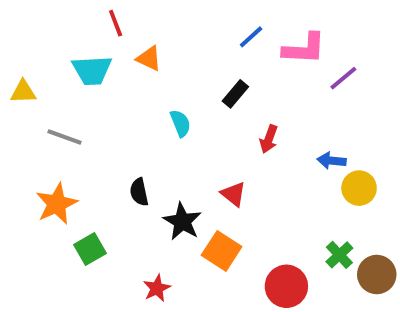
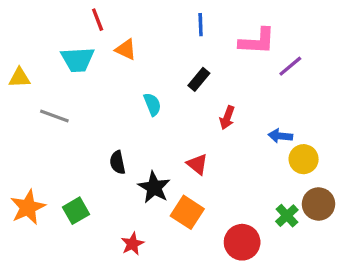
blue line: (251, 37) -> (201, 25), moved, turned -50
orange star: (57, 204) -> (28, 207), moved
brown circle: (377, 275) -> (319, 204), moved

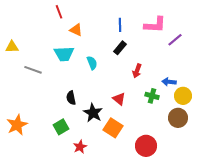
blue line: (201, 25) -> (120, 25), moved
cyan trapezoid: (78, 59) -> (64, 54), moved
brown circle: (319, 204) -> (178, 118), moved
green square: (76, 211) -> (61, 127), moved
green cross: (287, 216) -> (152, 96), moved, turned -32

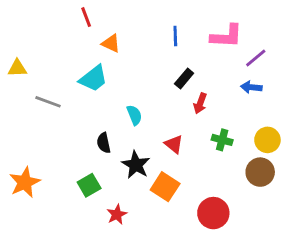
black rectangle: (120, 48) -> (184, 78), moved
cyan trapezoid: (64, 54) -> (93, 78), turned -35
cyan semicircle: (92, 63) -> (134, 115), moved
blue arrow: (169, 82) -> (251, 87), moved

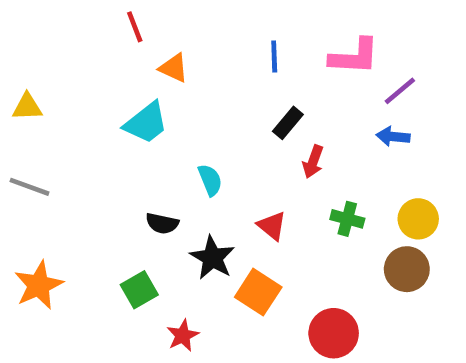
gray line: (48, 102) -> (29, 187), moved
black semicircle: (104, 143) -> (162, 223), turned -66

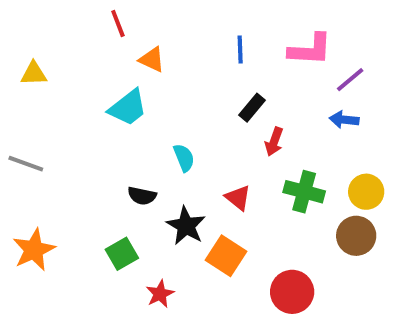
yellow triangle: (27, 107) -> (34, 74), moved
green cross: (347, 219) -> (304, 192), size x1.4

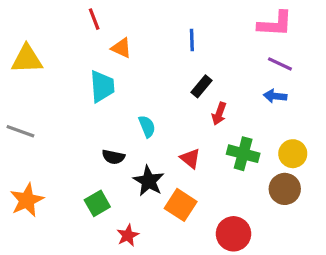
pink L-shape: (310, 50) -> (275, 24), moved
yellow triangle: (34, 74) -> (27, 59), size x1.5
purple line: (350, 80) -> (280, 64), turned 65
cyan trapezoid: (128, 108) -> (102, 86), turned -56

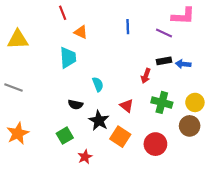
purple line: (280, 64) -> (164, 33), moved
black rectangle: (201, 86) -> (164, 61), moved, turned 40
red circle: (233, 234) -> (155, 144), moved

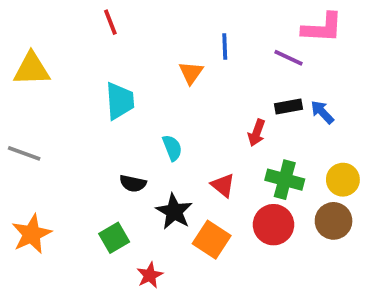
orange triangle: (81, 32) -> (191, 73), moved, turned 40
blue arrow: (183, 64) -> (322, 112), turned 40
red circle: (155, 144) -> (274, 225), moved

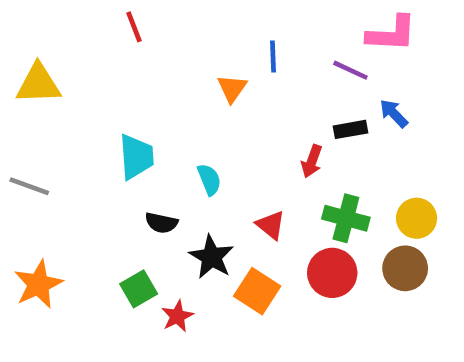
cyan trapezoid: (120, 101) -> (136, 157), moved
blue arrow: (322, 112) -> (394, 113), moved
red star: (150, 275) -> (177, 316), moved

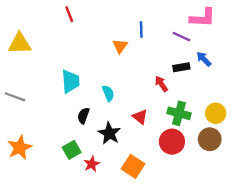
red arrow: (312, 161) -> (161, 84), turned 126
black semicircle: (161, 223) -> (83, 116), turned 98
orange square: (257, 291) -> (133, 166), moved

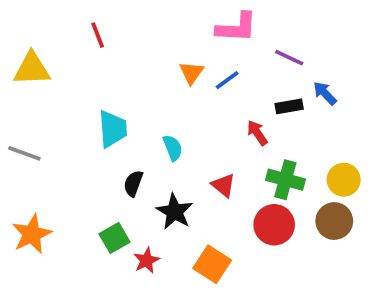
red line: (69, 14) -> (98, 35), moved
pink L-shape: (203, 18) -> (237, 28), moved
blue line: (141, 29) -> (227, 80), moved, turned 56

